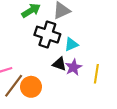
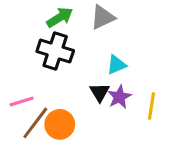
black cross: (47, 35) -> (55, 51), moved
black triangle: (59, 64) -> (100, 92), turned 40

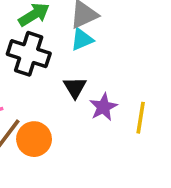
cyan triangle: (116, 65) -> (82, 39), moved
black triangle: (100, 92) -> (75, 87), moved

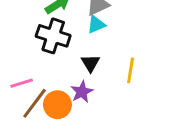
purple star: (103, 107) -> (82, 92), moved
yellow line: (141, 118) -> (131, 70), moved

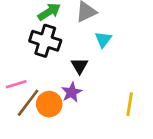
cyan triangle: (96, 24) -> (103, 39), moved, turned -30
yellow line: (131, 70) -> (130, 104), moved

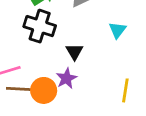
cyan triangle: (103, 39) -> (117, 30), moved
brown line: (28, 103) -> (22, 89), turned 56

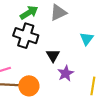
purple star: (66, 78) -> (66, 73), moved

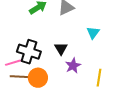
black cross: (26, 36) -> (29, 52), moved

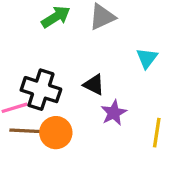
black triangle: (61, 49) -> (94, 85), turned -32

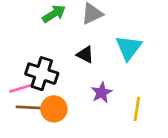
cyan triangle: (147, 58) -> (129, 48), size x1.5
black triangle: (94, 85) -> (85, 55), moved

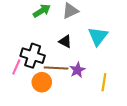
pink line: (20, 89) -> (16, 67), turned -49
brown line: (32, 108) -> (56, 68), moved

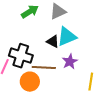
cyan triangle: (98, 36) -> (67, 37), moved, turned 30
purple star: (77, 70) -> (70, 62), moved

